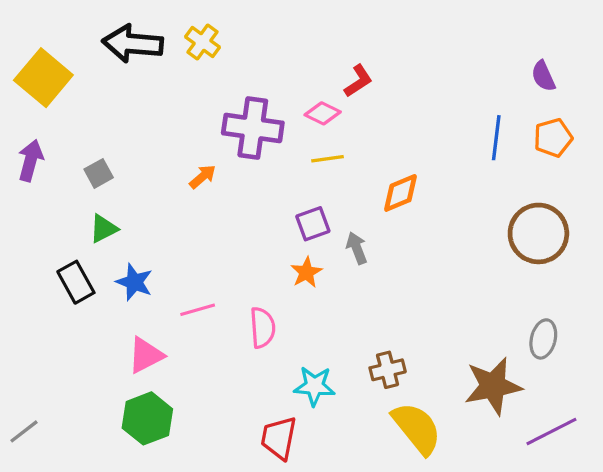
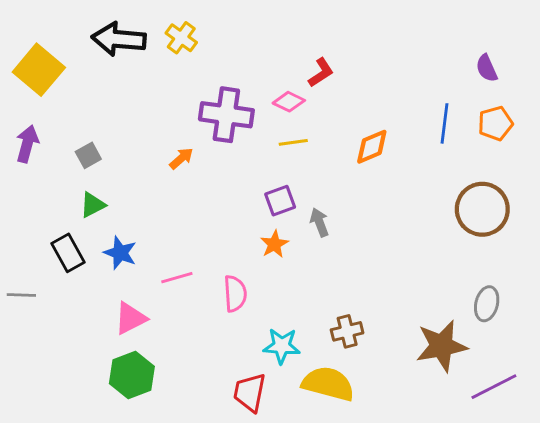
orange diamond: (400, 193) -> (372, 147), moved
yellow semicircle: (417, 428) -> (328, 384), moved, turned -36
gray line: (24, 431) -> (21, 295), moved, turned 40

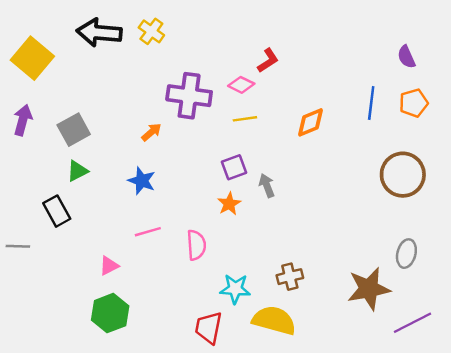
gray square: (88, 155) -> (74, 130), size x1.5
blue star: (120, 253) -> (142, 181), moved
pink triangle: (130, 318) -> (109, 266), size x0.7

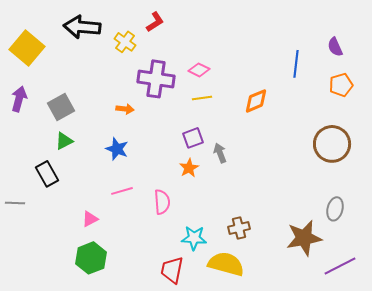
yellow cross: (151, 31) -> (125, 42), moved
red L-shape: (268, 60) -> (155, 22), moved
blue line: (371, 103) -> (296, 64), moved
orange arrow: (151, 132) -> (125, 109), turned 48

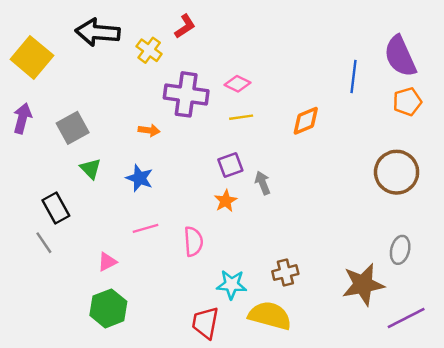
purple semicircle: (335, 47) -> (400, 56), size x1.8
green triangle: (64, 141) -> (90, 169), moved, turned -48
gray line: (15, 203) -> (44, 243), moved, turned 54

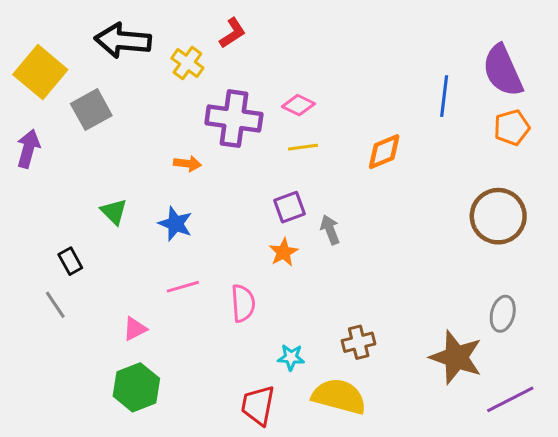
gray square: (73, 128) -> (91, 110), moved
black rectangle: (56, 208) -> (70, 261), size x0.7
cyan star: (232, 285) -> (291, 357), size x0.7
brown star: (363, 285) -> (456, 357), turned 30

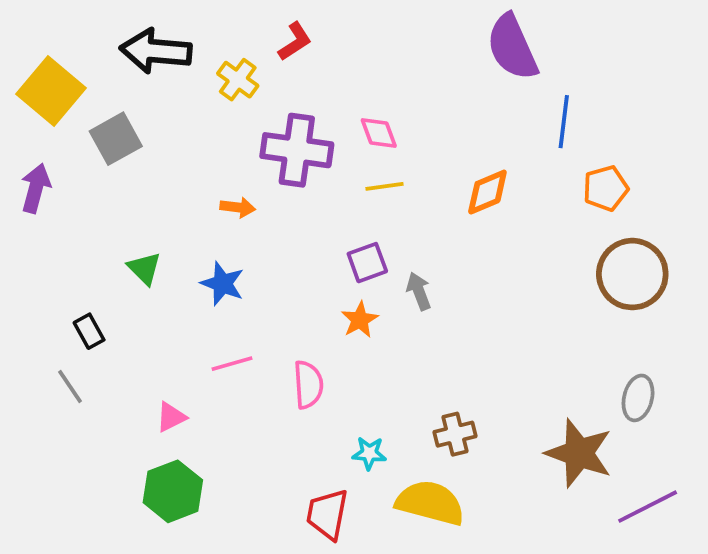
purple semicircle: (503, 71) -> (512, 47), moved
pink diamond: (299, 105) -> (379, 133), turned 44
orange pentagon: (512, 128) -> (606, 188), moved

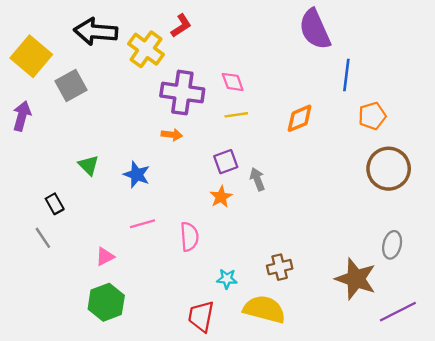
yellow cross: (238, 80) -> (146, 49), size x1.4
orange arrow: (238, 207) -> (172, 135), moved

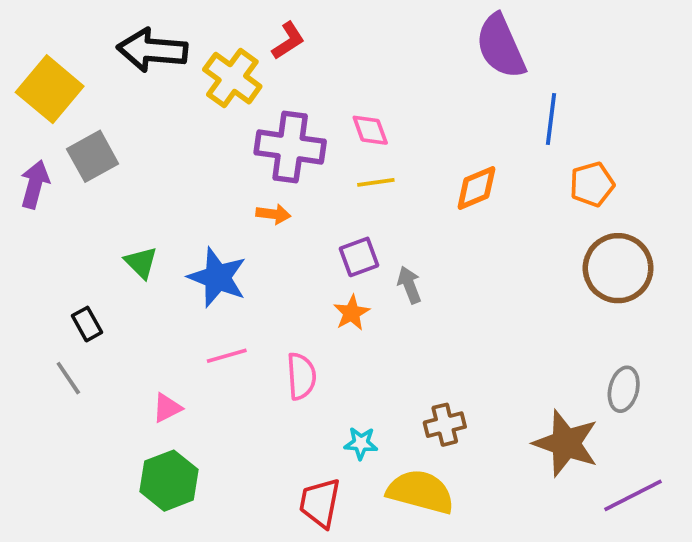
gray square: (71, 85) -> (93, 156), moved
blue star: (137, 175) -> (217, 277), size x1.4

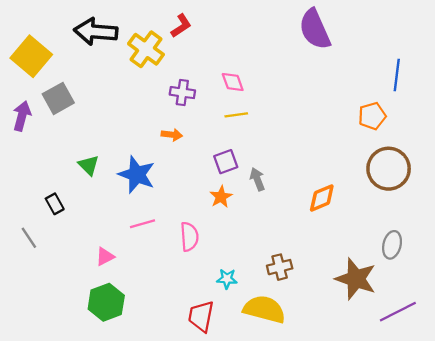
blue line: (551, 119) -> (397, 75), moved
purple cross: (290, 147) -> (182, 93), size x0.6
orange diamond: (476, 188) -> (322, 198), moved
gray line: (68, 378) -> (29, 238), moved

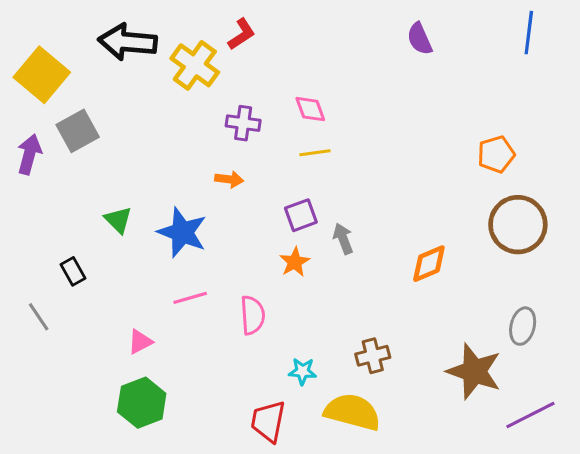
purple semicircle: (315, 29) -> (420, 39), size x0.6
blue line: (397, 75) -> (529, 33), moved

